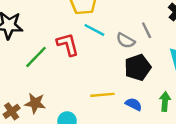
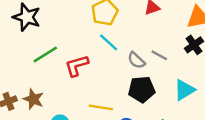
gray line: (147, 30) -> (159, 55), turned -49
red L-shape: (68, 44) -> (77, 66), moved, turned -105

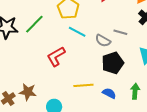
green line: (45, 54) -> (34, 24), moved

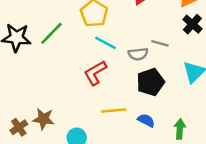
gray semicircle: (103, 41) -> (138, 54), turned -35
red L-shape: (56, 56) -> (95, 73), moved
green arrow: (135, 91) -> (180, 129), moved

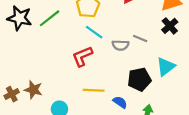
black pentagon: (150, 82) -> (139, 79), moved

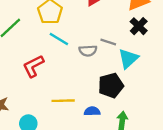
red L-shape: (82, 56) -> (33, 66), moved
cyan triangle: (166, 67) -> (128, 59), moved
blue semicircle: (120, 102) -> (92, 111), turned -32

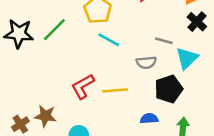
gray semicircle: (88, 51) -> (146, 63), moved
red L-shape: (33, 66) -> (83, 86), moved
yellow line: (63, 101) -> (115, 90), moved

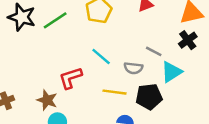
cyan line: (109, 40) -> (101, 57), moved
yellow line: (115, 90) -> (115, 92), moved
brown star: (45, 116) -> (47, 100), moved

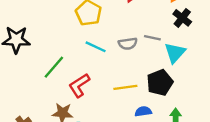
green line: (55, 20) -> (54, 67), moved
cyan line: (101, 57) -> (96, 47), moved
gray semicircle: (133, 68) -> (128, 44), moved

